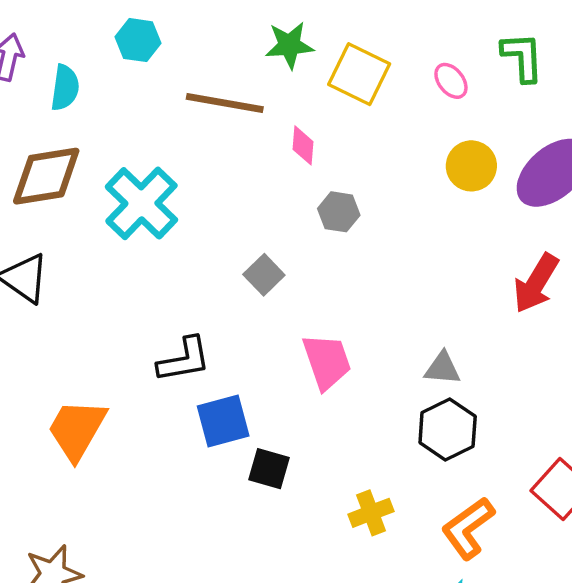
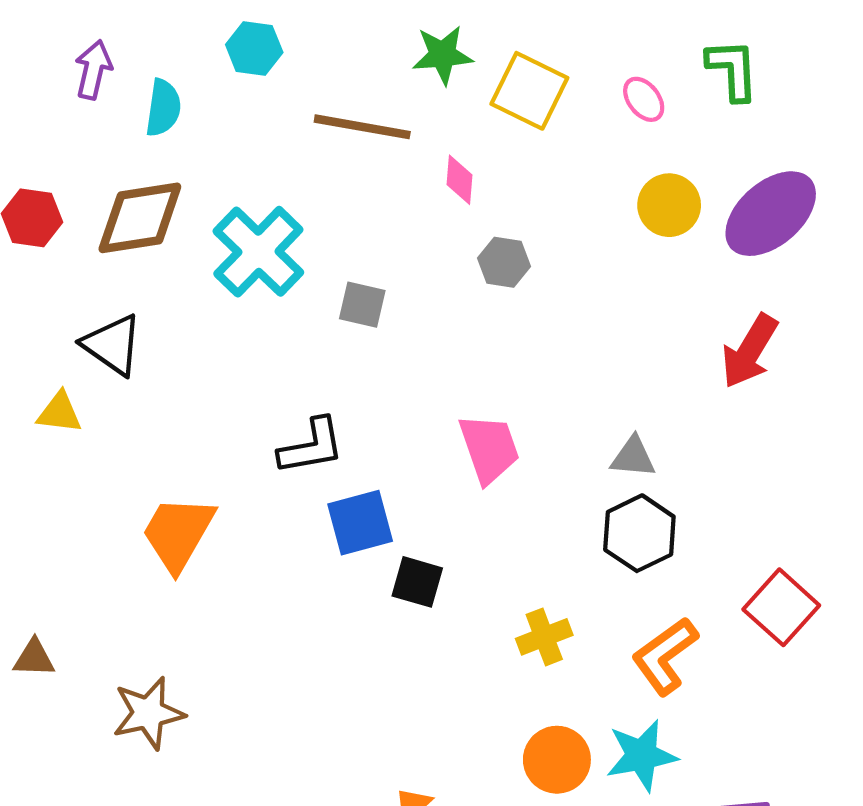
gray square: (264, 275) -> (362, 305), moved, turned -33

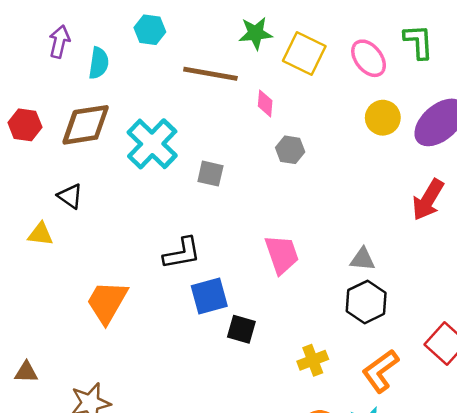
pink ellipse: (644, 99) -> (369, 58), size x1.5
black triangle: (112, 345) -> (70, 196), size x0.7

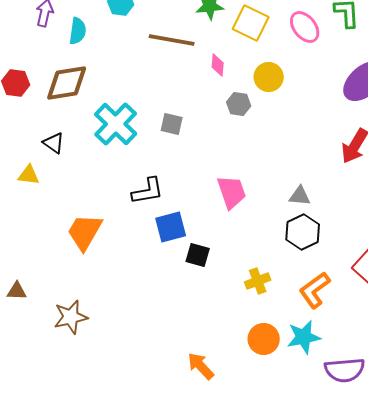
yellow circle: (383, 118) -> (269, 77), moved
cyan cross: (152, 144) -> (116, 124), moved

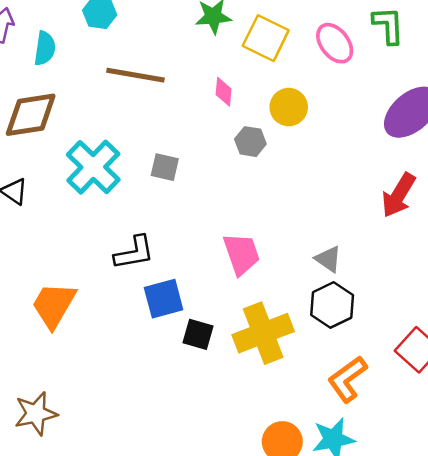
brown line: (172, 40) -> (135, 75), moved
gray triangle: (300, 196) -> (328, 259), turned 30
yellow cross: (258, 281) -> (263, 333), moved, size x1.8

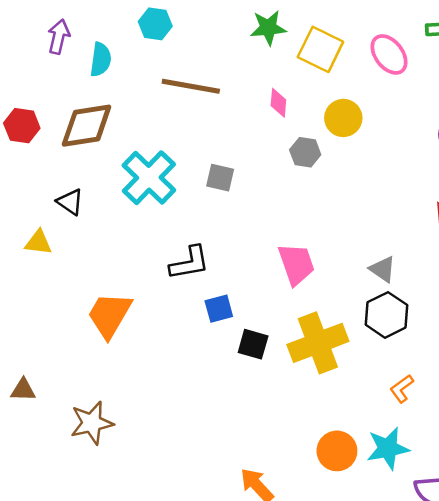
blue square: (164, 299) -> (219, 309), size x0.7
orange L-shape: (347, 379) -> (402, 389), size x0.6

